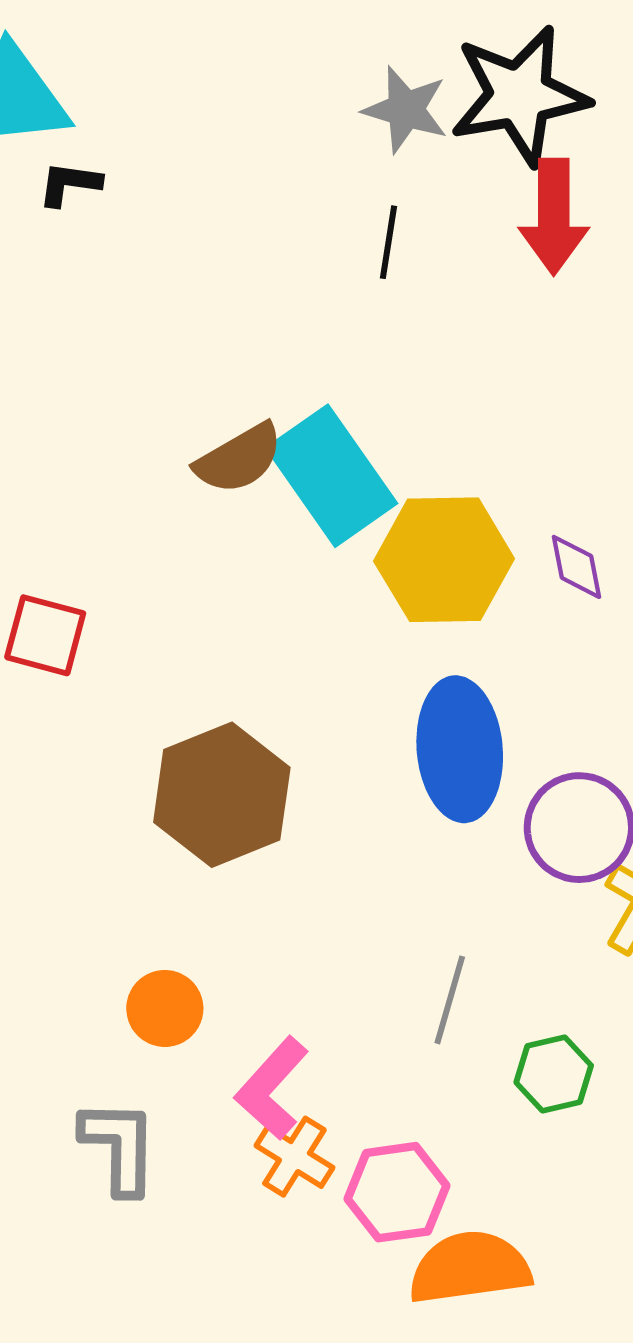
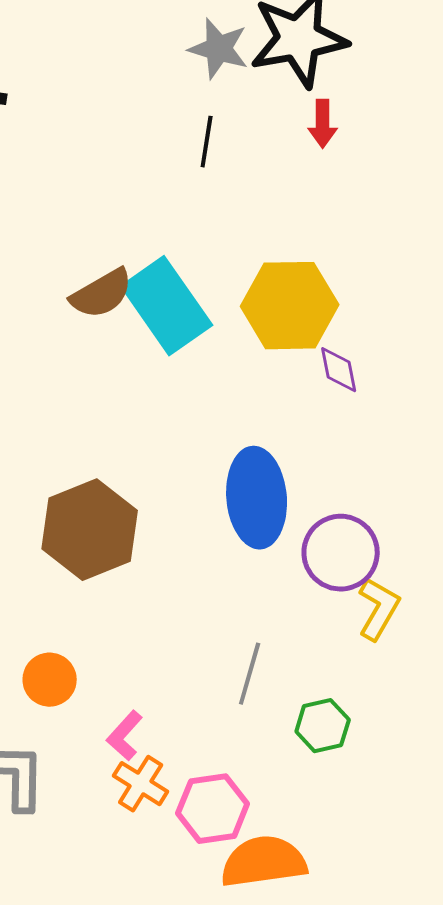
red arrow: (554, 217) -> (323, 124), size x0.6
yellow hexagon: (444, 560) -> (290, 306), moved
pink L-shape: (272, 1088) -> (125, 736), size x0.7

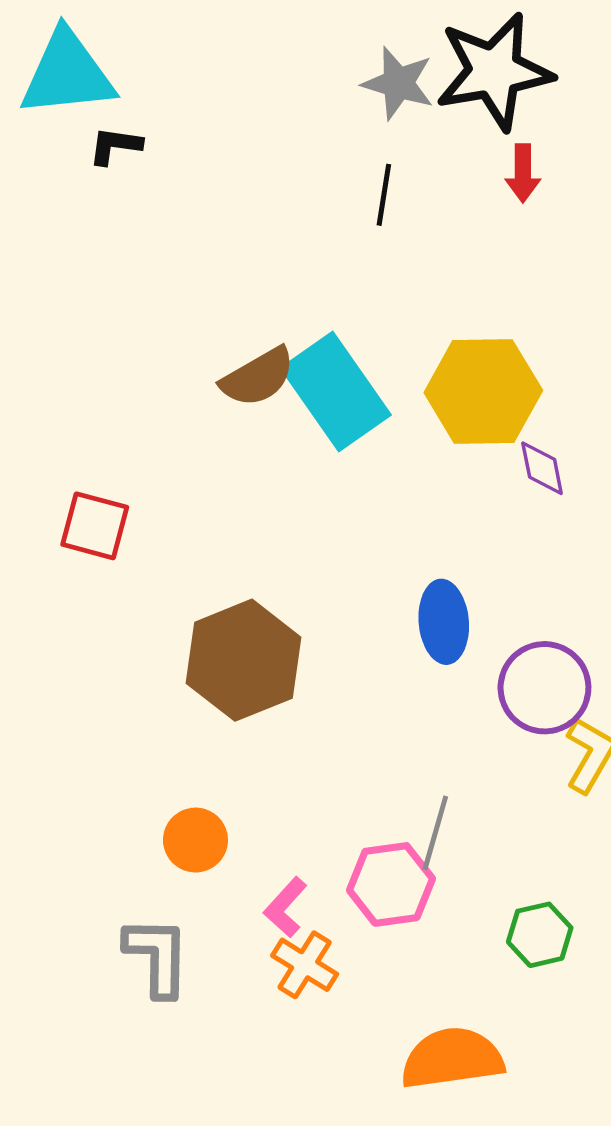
blue ellipse: (257, 498) -> (444, 622), size x0.7
green hexagon: (323, 726) -> (540, 935), moved
pink hexagon: (213, 809) -> (391, 884), moved

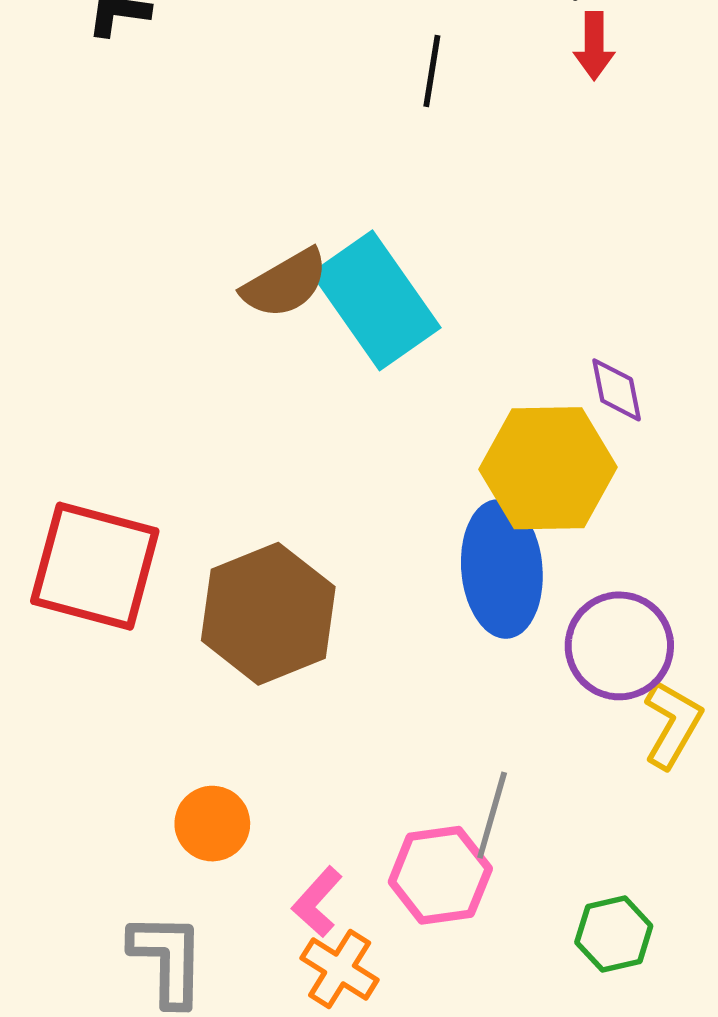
yellow hexagon: (483, 392) -> (548, 468), moved
red square: (95, 526) -> (95, 566), moved, size x1.6
blue ellipse: (444, 622) -> (502, 569), size x1.4

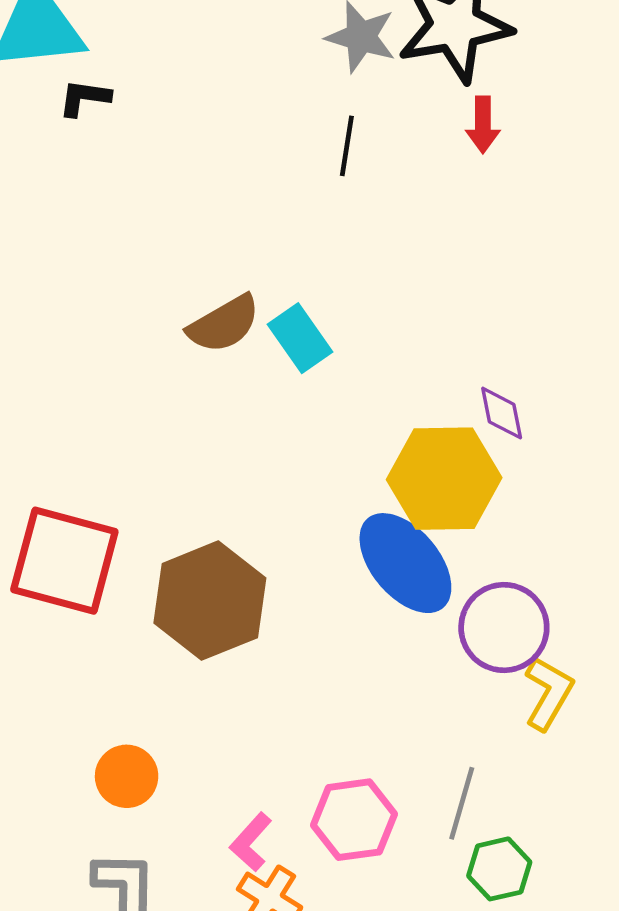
cyan rectangle: (376, 300) -> (300, 338), size x0.6
blue ellipse: (502, 569) -> (405, 563), turned -35
gray line: (492, 815) -> (462, 803), moved
orange circle: (212, 824) -> (127, 776), moved

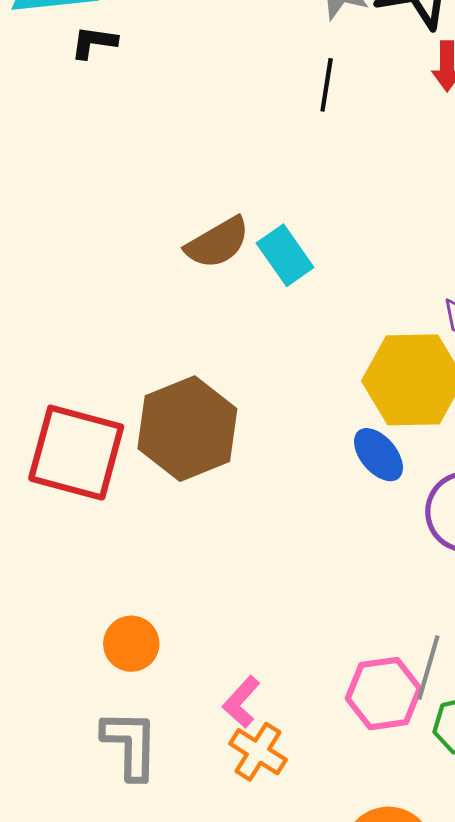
blue ellipse: (405, 563) -> (378, 455), size x0.6
brown hexagon: (210, 601) -> (187, 429), moved
pink hexagon: (354, 820) -> (384, 694), moved

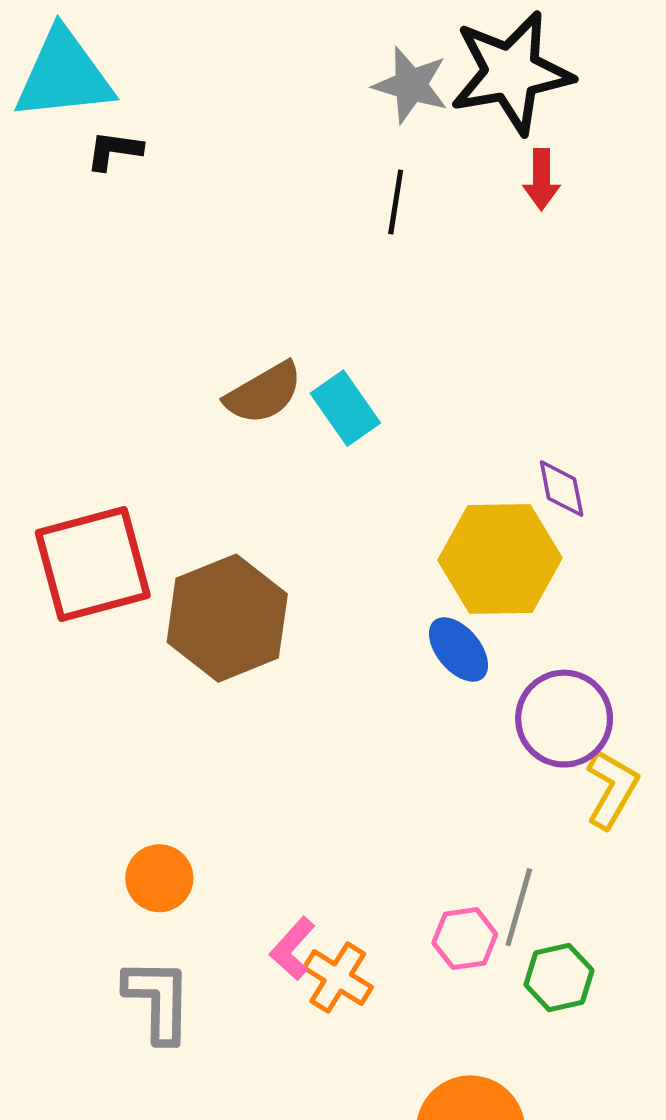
red square: (76, 453) -> (93, 564), moved, turned -30
pink hexagon: (384, 694) -> (465, 939), size x0.7
orange cross: (258, 752) -> (338, 978), moved

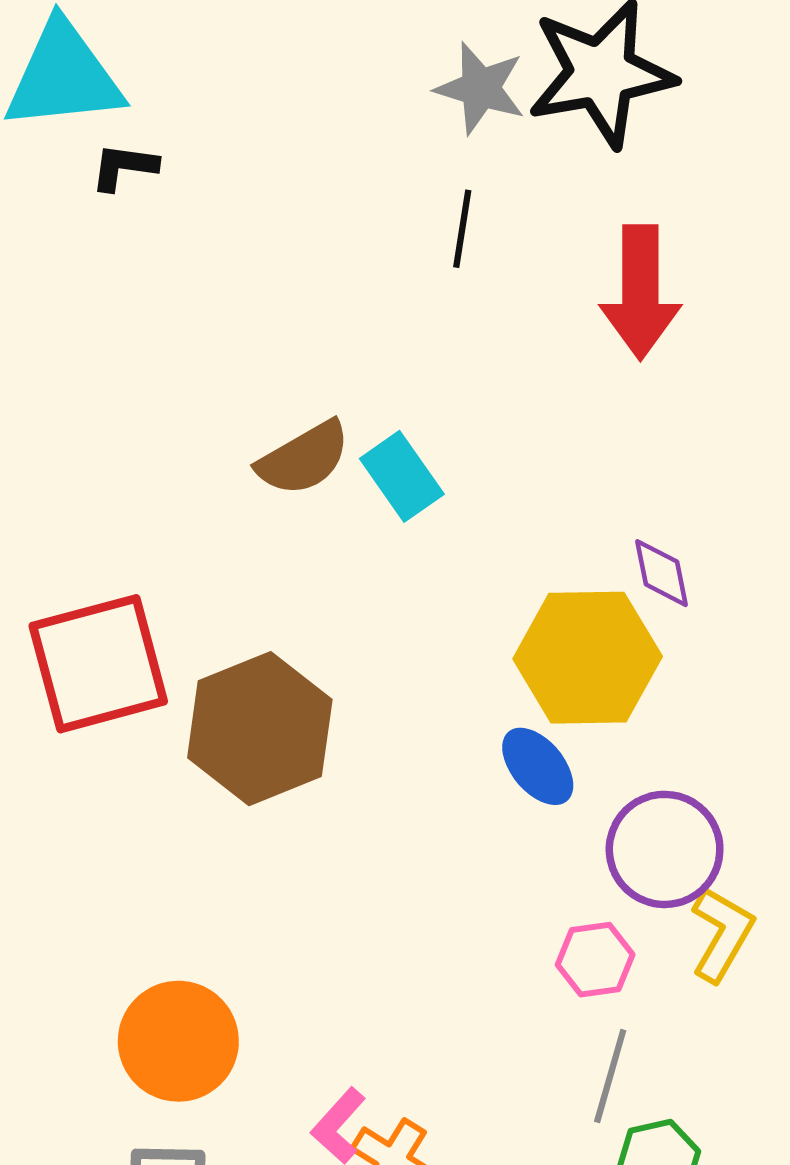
red arrow: (541, 179) -> (640, 292), moved, size x1.8
orange circle: (159, 878) -> (178, 1041), size x1.5
pink hexagon: (465, 939) -> (595, 960), moved

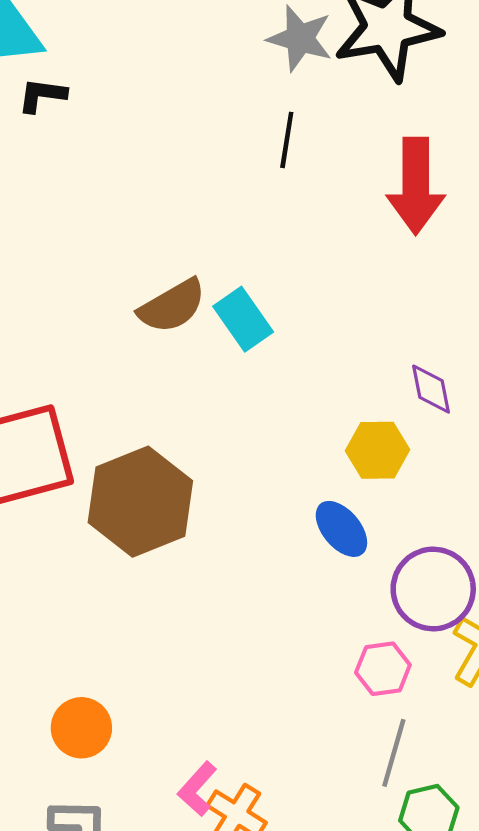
yellow hexagon: (588, 658) -> (377, 450), size x0.6
orange circle: (178, 1041) -> (81, 728), size x0.7

